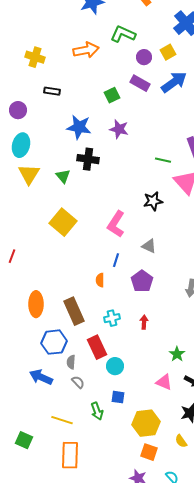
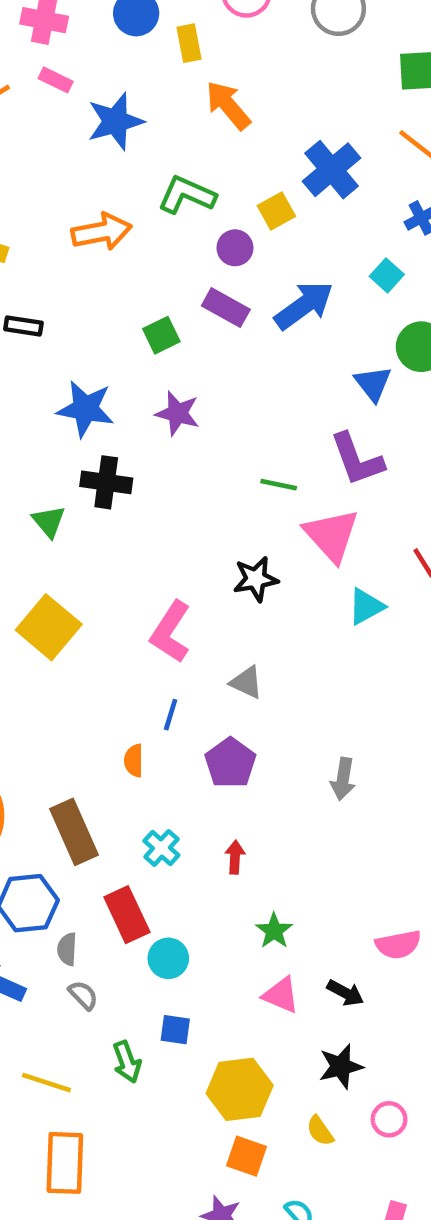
yellow square: (168, 52) -> (276, 211), moved
cyan cross: (112, 318) -> (161, 848), turned -35
green star: (177, 354) -> (274, 931), moved

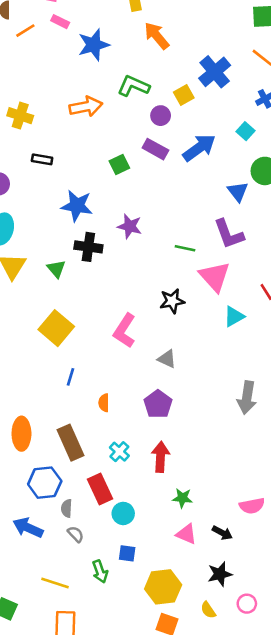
purple star: (177, 413) -> (130, 226), moved
blue line: (171, 715) -> (70, 377), moved
gray arrow: (343, 779) -> (247, 398), moved, size x1.4
red arrow: (235, 857) -> (161, 457), size x1.6
green star: (274, 931) -> (182, 498), turned -30

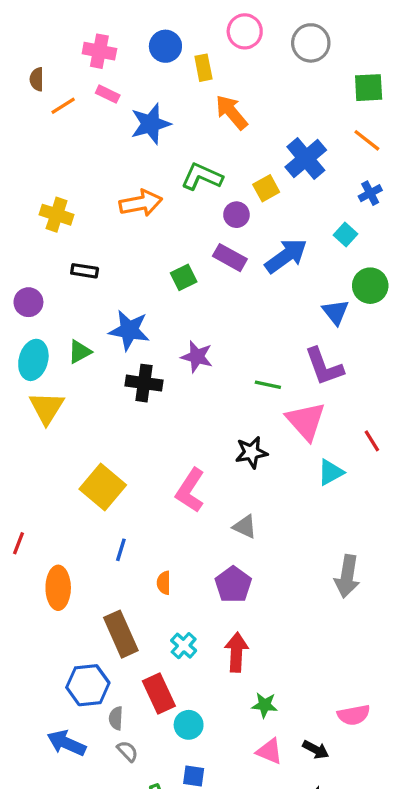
green triangle: (56, 269) -> (80, 352), moved, turned 42
orange ellipse: (21, 434) -> (58, 588), moved

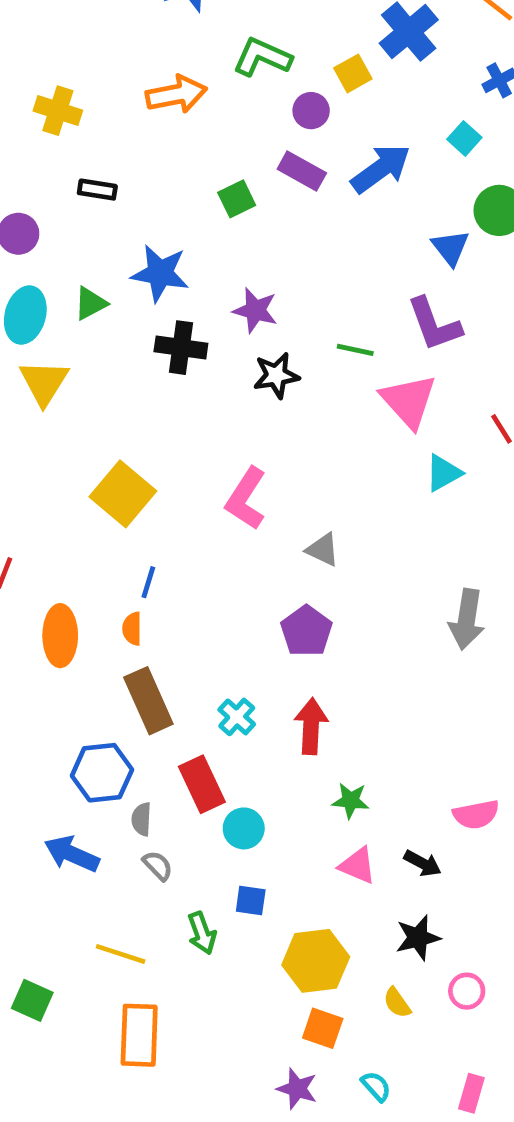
black star: (251, 452) -> (276, 375), moved
orange semicircle: (164, 583) -> (132, 629), moved

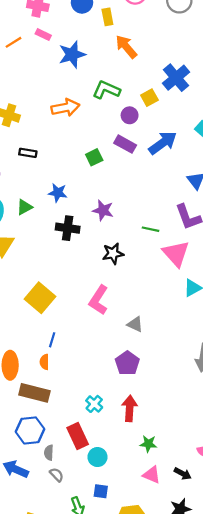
blue star: (160, 273) -> (58, 193), size x0.7
black star: (276, 375) -> (113, 254), moved
brown rectangle: (148, 701) -> (34, 393), moved, turned -52

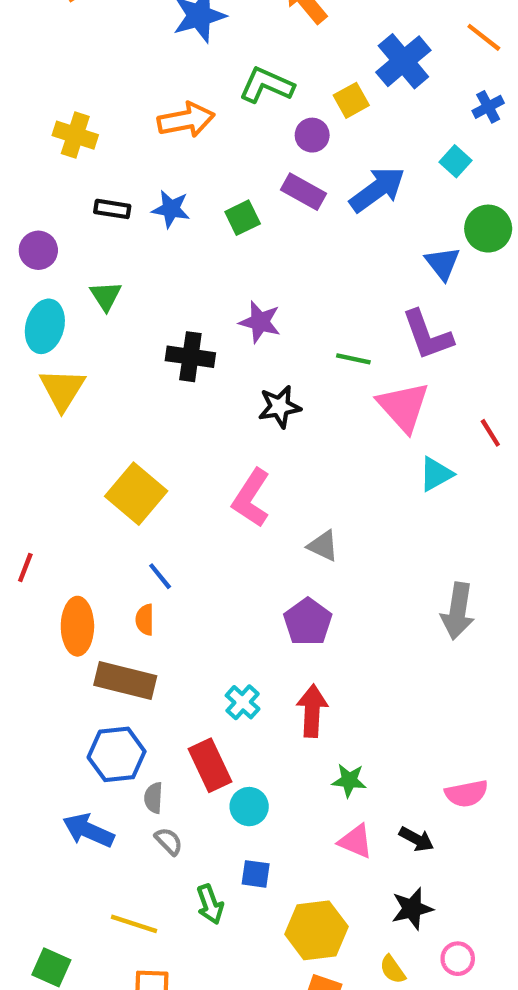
blue star: (58, 193) -> (171, 209), moved
green triangle: (24, 207) -> (106, 296), moved, turned -35
blue line: (52, 340) -> (160, 576), turned -56

